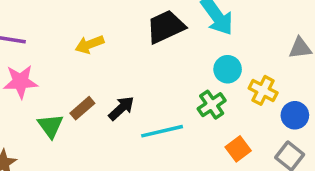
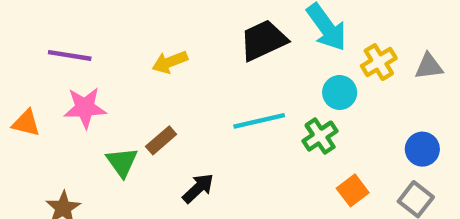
yellow cross: (263, 90) -> (379, 62), moved, turned 32
black arrow: (121, 108) -> (198, 188), moved
cyan line: (162, 131) -> (259, 121), moved

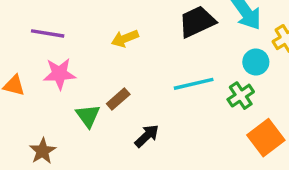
orange square: (353, 190) -> (266, 138), size x1.5

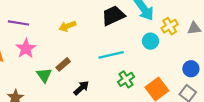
pink star: (59, 74) -> (26, 49), turned -30
green cross: (241, 96) -> (126, 79), moved

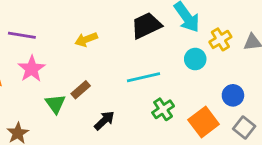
blue circle: (191, 69) -> (233, 95), moved

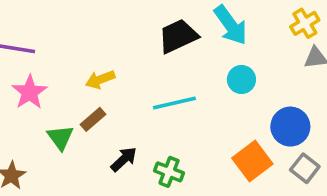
yellow arrow: (86, 39) -> (100, 79), moved
yellow cross: (220, 39) -> (305, 23), moved
blue circle: (233, 95) -> (290, 127), size x1.4
green cross: (163, 109) -> (169, 172), moved, turned -35

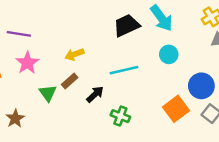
black arrow: (124, 159) -> (95, 94), moved

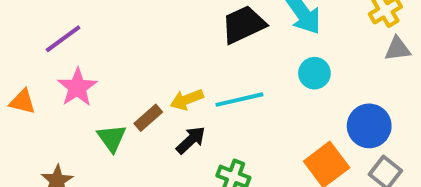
purple line: (19, 34) -> (63, 39), turned -45
yellow arrow: (74, 54) -> (187, 100), moved

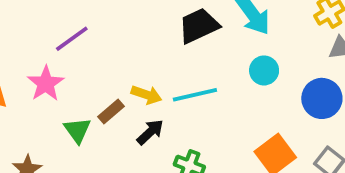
purple line: (63, 39) -> (72, 39), moved
yellow arrow: (187, 100) -> (146, 95), turned -140
blue circle: (369, 126) -> (322, 98), moved

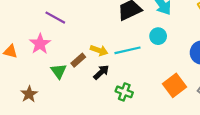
purple line: (72, 39) -> (55, 18), turned 65
cyan circle: (264, 70) -> (158, 36), moved

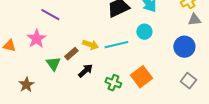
black arrow: (101, 72) -> (85, 71), moved
orange square: (175, 85) -> (141, 77), moved

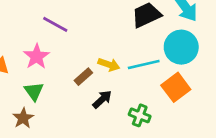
cyan circle: (144, 32) -> (181, 47), size x1.6
green triangle: (53, 64) -> (34, 91), moved
orange square: (141, 77) -> (176, 87), moved

